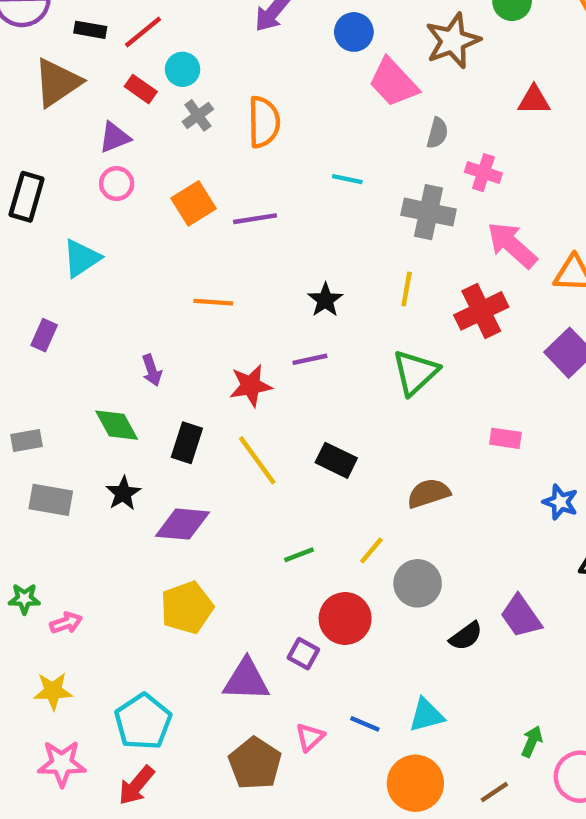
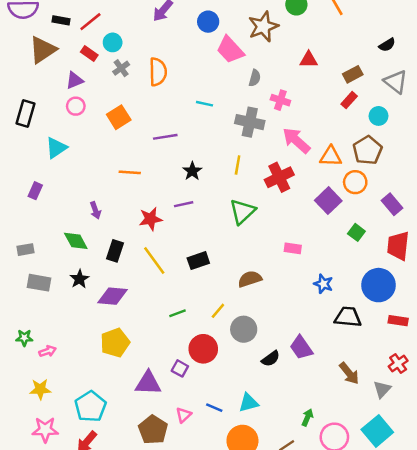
purple line: (255, 219) -> (165, 137), moved
black rectangle: (336, 460) -> (198, 261), turned -45

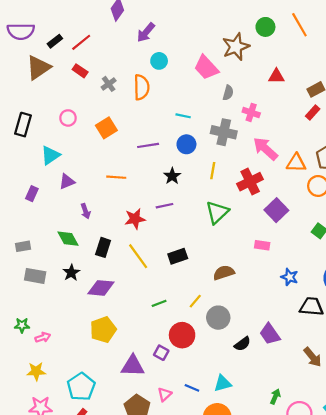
black rectangle: (61, 20) -> (55, 41), turned -48
blue circle: (208, 22) -> (186, 144), moved
cyan circle: (113, 42) -> (159, 61), moved
purple triangle: (75, 80) -> (67, 182), moved
purple square: (328, 201) -> (276, 210), moved

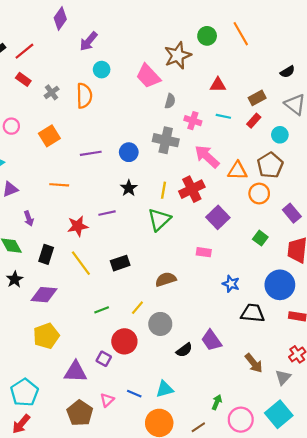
cyan line: (183, 116) -> (223, 116), moved
yellow line: (213, 171) -> (164, 190), moved
black star: (172, 176) -> (129, 188), moved

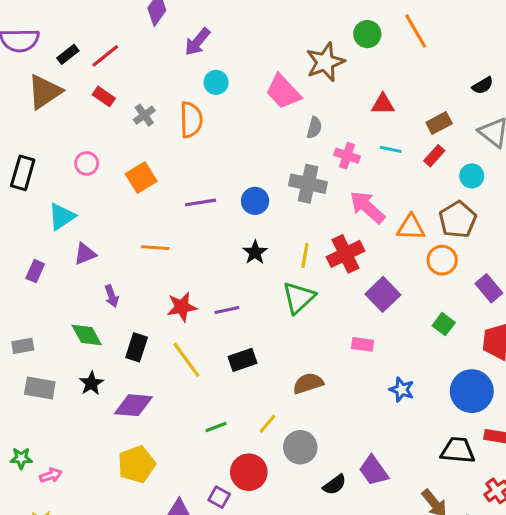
purple line: (107, 213) -> (227, 310), moved
black trapezoid: (253, 313) -> (458, 450), moved

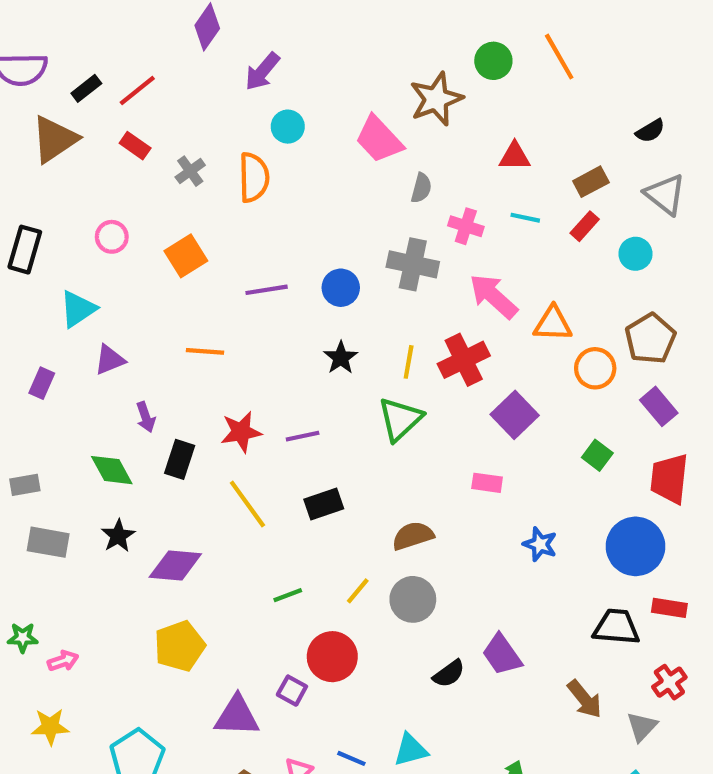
brown pentagon: (458, 220) -> (650, 339), moved
black rectangle: (137, 347) -> (180, 459), moved
gray circle: (300, 447) -> (413, 599), moved

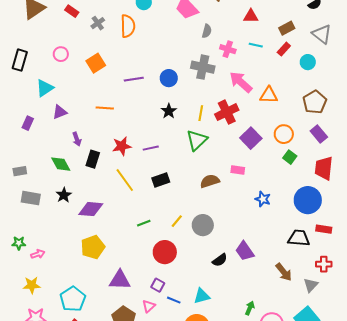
orange circle: (595, 368) -> (284, 134), moved
brown semicircle: (413, 536) -> (210, 181), moved
red cross: (669, 682) -> (324, 264), turned 35
purple square: (292, 691) -> (158, 285), moved

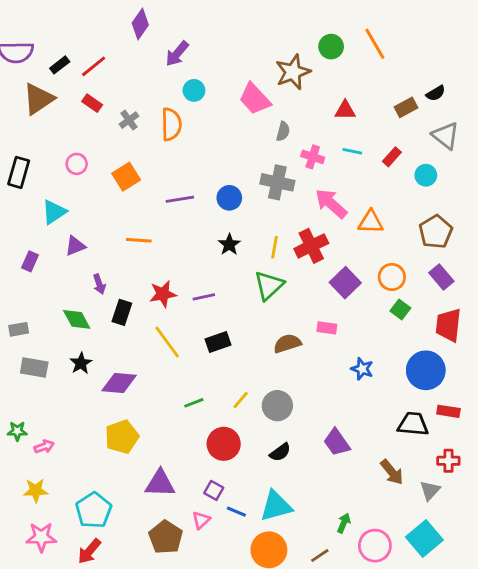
brown rectangle: (287, 28) -> (406, 107), moved
black semicircle: (220, 260) -> (280, 452), moved
cyan triangle: (202, 296) -> (276, 506), size x1.4

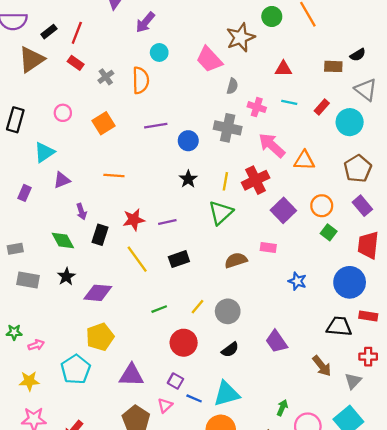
red line: (94, 66) -> (77, 33), turned -30
brown rectangle: (406, 107) -> (333, 66), turned 30
cyan circle: (426, 175) -> (350, 122), size x1.5
purple line: (180, 199) -> (156, 126), moved
cyan pentagon: (94, 510) -> (76, 369), moved

